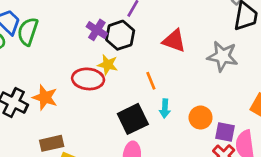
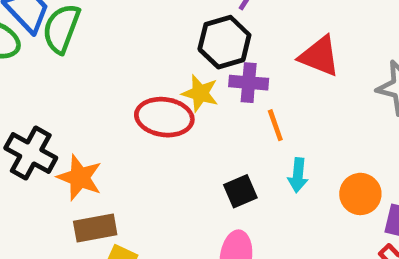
purple cross: (97, 30) -> (249, 83), moved, turned -30
orange star: (45, 97) -> (80, 178), moved
black square: (133, 119) -> (240, 191), size x0.6

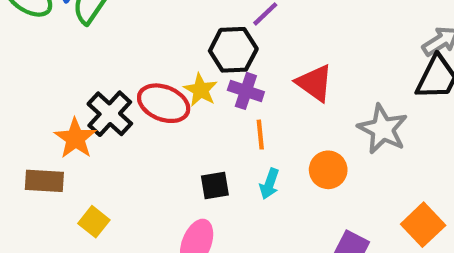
black cross: (31, 153) -> (110, 114), moved
orange circle: (360, 194) -> (328, 170), moved
brown rectangle: (95, 228) -> (44, 181), moved

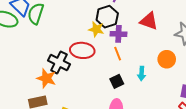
yellow star: (201, 90) -> (96, 29), moved
orange line: (260, 135) -> (118, 54), moved

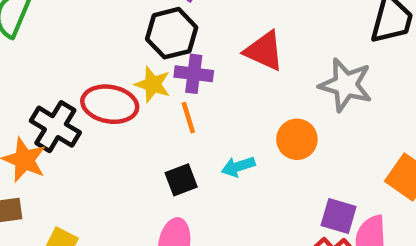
yellow star: (96, 29) -> (153, 84), moved
cyan arrow: (142, 73) -> (238, 167), turned 64

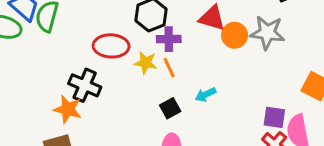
yellow star: (153, 84) -> (146, 63), moved
red ellipse: (110, 104) -> (111, 46), moved
orange circle: (297, 139) -> (235, 35), moved

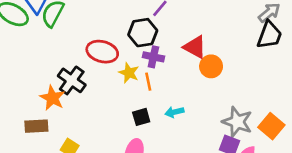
gray star: (267, 33) -> (237, 122), moved

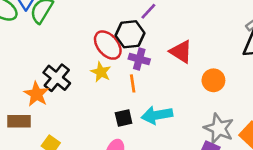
red ellipse: (102, 52) -> (108, 45), moved, turned 32
orange circle: (211, 66) -> (213, 80), moved
yellow star: (129, 73) -> (101, 72), moved
cyan arrow: (174, 112) -> (157, 115), size x1.6

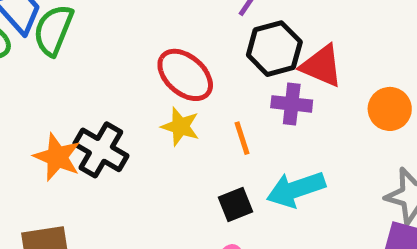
black hexagon: (130, 34) -> (274, 49), moved
purple cross: (139, 59) -> (292, 104), moved
orange star: (36, 94) -> (57, 157), moved

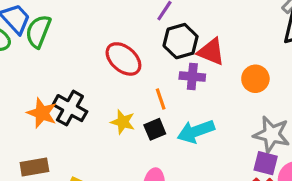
yellow star: (180, 127) -> (123, 122), moved
black square: (236, 204) -> (155, 129), moved

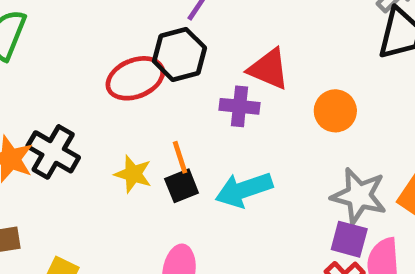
black hexagon: (181, 41) -> (179, 55), moved
red ellipse: (123, 59) -> (135, 78), turned -63
orange line: (161, 99) -> (180, 157), moved

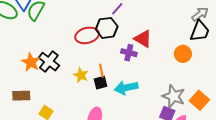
orange circle: (335, 111) -> (183, 54), moved

